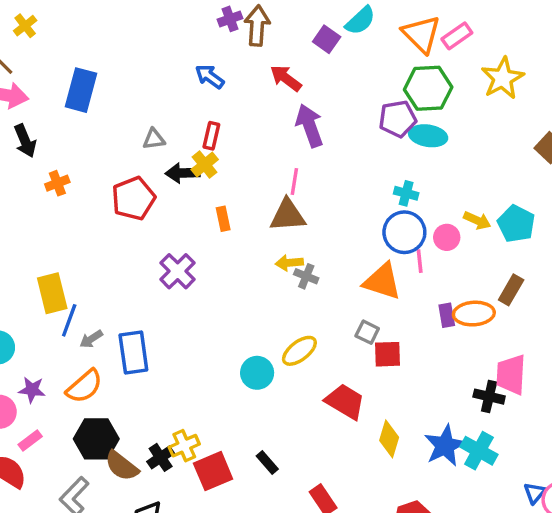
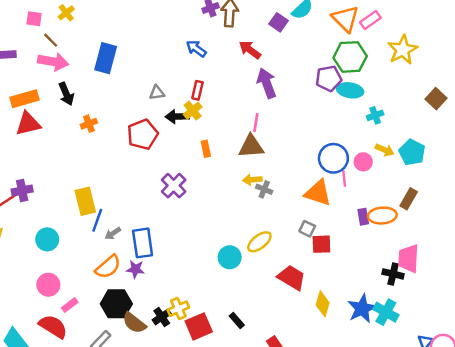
cyan cross: (406, 193) -> (375, 115), moved, turned -35
purple star: (32, 390) -> (135, 269), moved

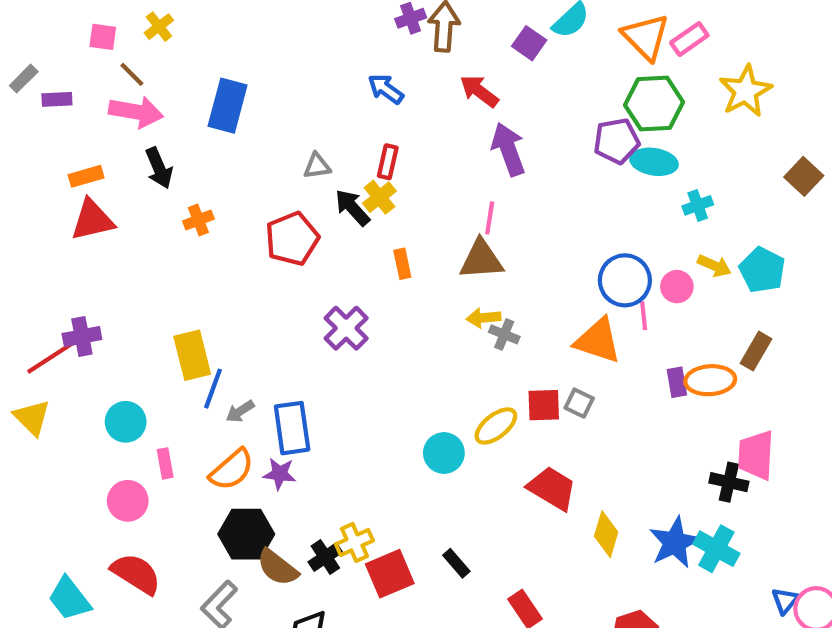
orange rectangle: (25, 99) -> (86, 176), size x0.7
black arrow: (177, 117) -> (352, 208), turned 50
red square: (321, 244) -> (544, 405), moved
pink rectangle: (70, 305) -> (165, 463), moved, turned -63

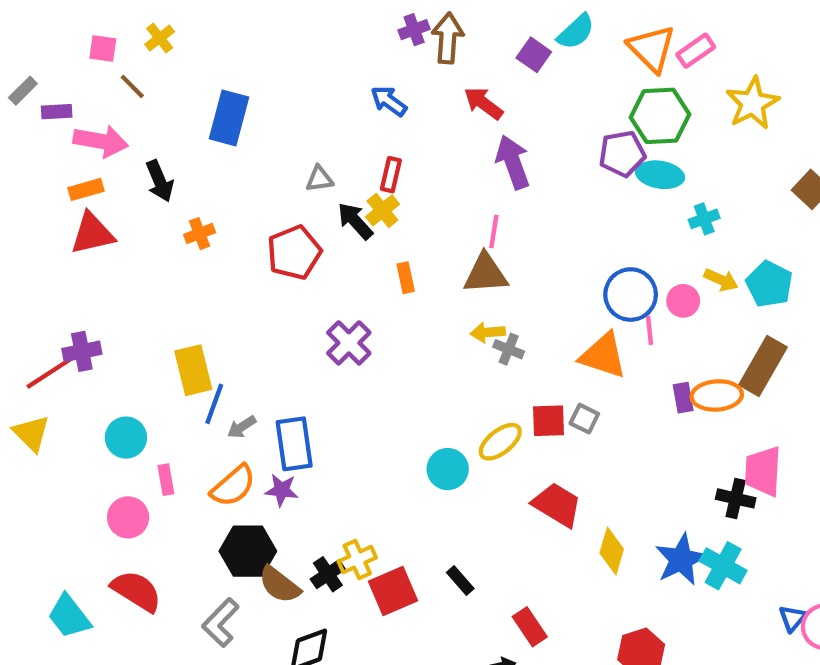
pink arrow: (136, 112) -> (101, 141), moved
brown rectangle: (756, 351) -> (763, 366), size x1.5

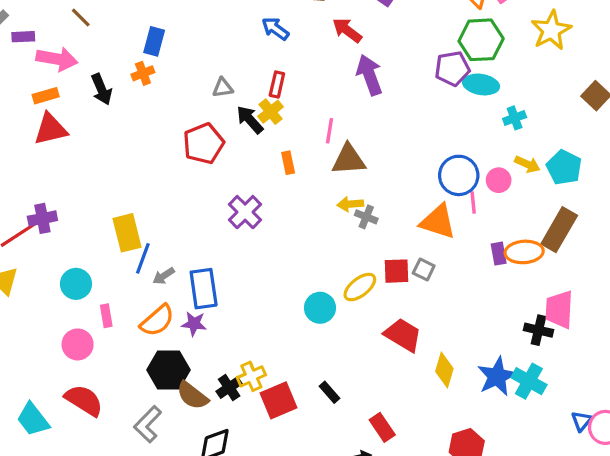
blue rectangle: (229, 118) -> (154, 41), size x0.7
pink line: (494, 231) -> (330, 131), moved
orange cross: (200, 234) -> (143, 73), moved

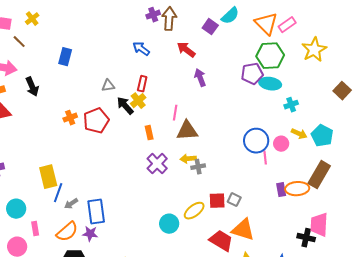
orange cross: (143, 73) -> (70, 118), moved
purple arrow: (369, 75) -> (200, 78), size x0.7
purple cross: (245, 212) -> (157, 164), moved
gray cross: (366, 217) -> (198, 167), turned -32
orange triangle: (438, 222) -> (243, 230), moved

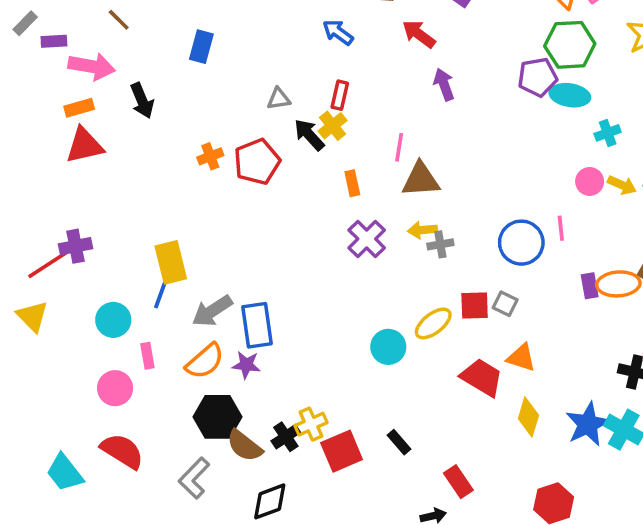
blue circle: (256, 141) -> (521, 243), moved
pink circle: (281, 144) -> (590, 181), moved
blue line: (58, 193) -> (162, 291), moved
gray arrow: (71, 204) -> (212, 311), size x1.6
orange triangle: (243, 230) -> (521, 358), size x0.7

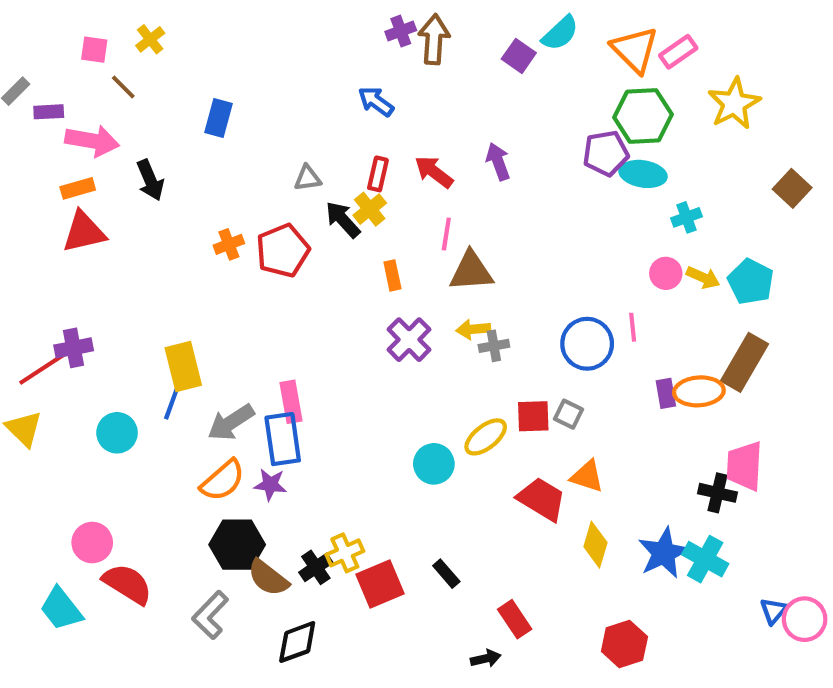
red arrow: (419, 34) -> (434, 172), moved
pink rectangle: (147, 356) -> (291, 402), moved, size x1.4
pink circle: (115, 388) -> (92, 543), moved

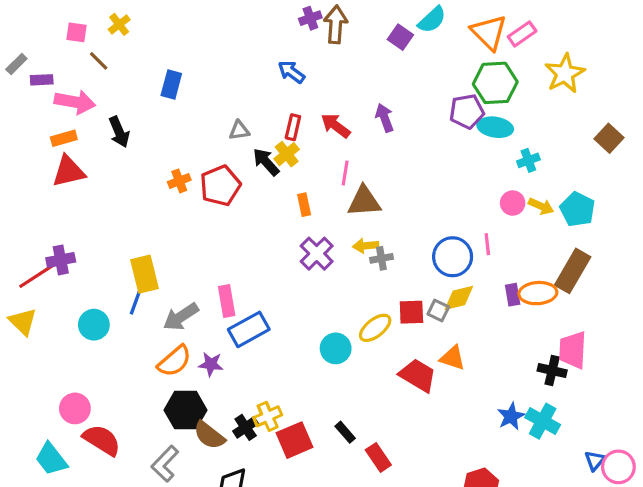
blue rectangle: (283, 439) -> (249, 329), moved, turned 69
yellow diamond: (595, 545) -> (459, 298), moved, turned 60
blue star: (664, 553) -> (511, 416), size x0.7
red rectangle: (515, 619) -> (378, 457), moved

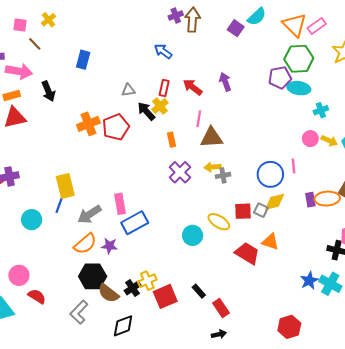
orange cross: (179, 181) -> (88, 124), size x1.5
yellow ellipse: (375, 328) -> (219, 222), turned 70
red semicircle: (102, 440) -> (37, 296), size x0.7

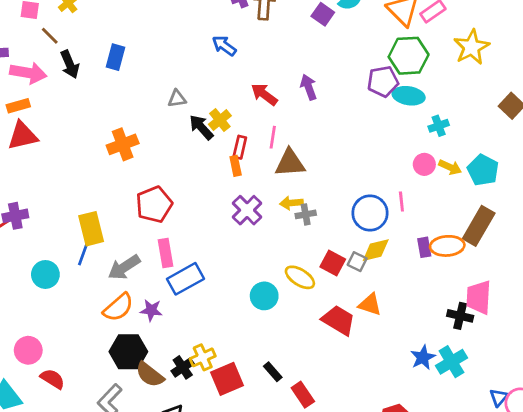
red rectangle: (164, 88) -> (240, 147), moved
black arrow: (48, 91) -> (70, 64), moved
red pentagon: (116, 127) -> (154, 204), moved
red square: (243, 211) -> (333, 263), turned 30
cyan cross: (330, 284) -> (451, 362), turned 30

